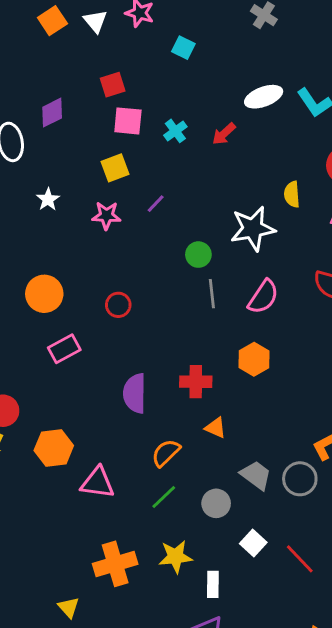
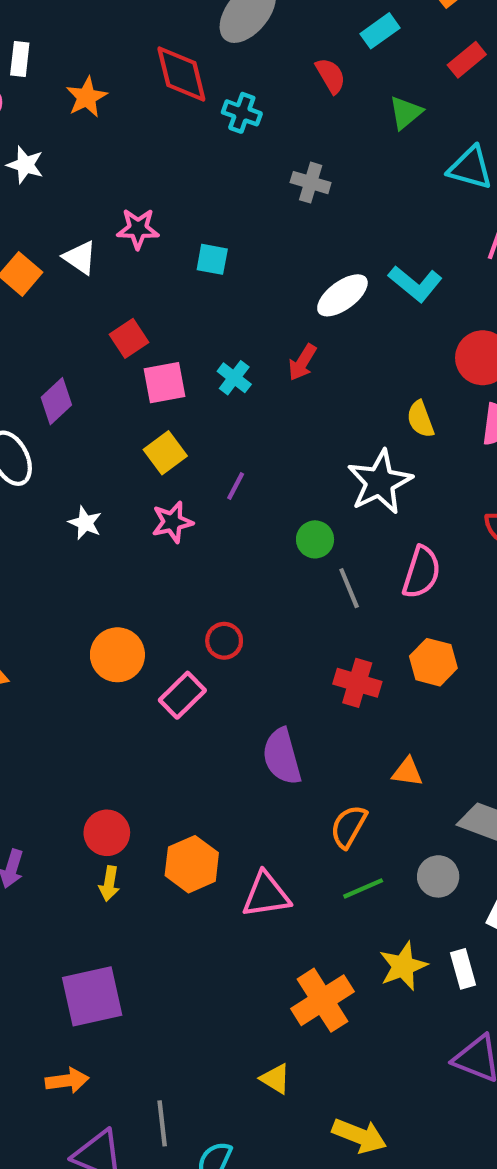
pink rectangle: (64, 349) -> (182, 695), moved
red cross: (196, 382) -> (357, 683), moved, turned 32
green line: (164, 497) -> (363, 888), turned 36
white rectangle: (213, 584) -> (463, 969), moved

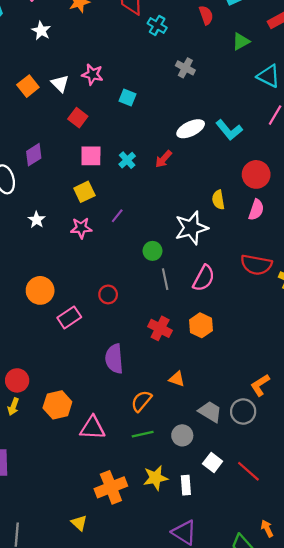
red square: (129, 338) -> (78, 118), moved, turned -30
red circle: (224, 641) -> (108, 294), moved

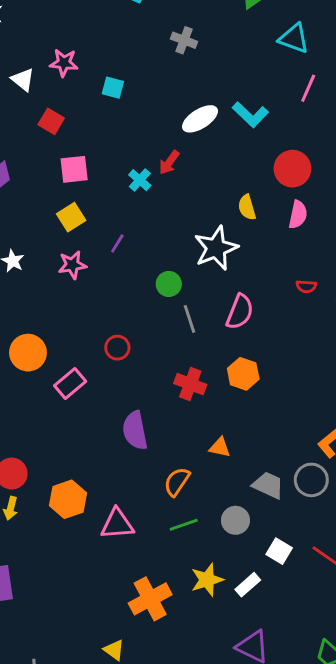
cyan cross: (127, 160) -> (140, 180), moved
red semicircle: (256, 265) -> (306, 286), size x0.5
white rectangle: (186, 485) -> (248, 585), turned 60

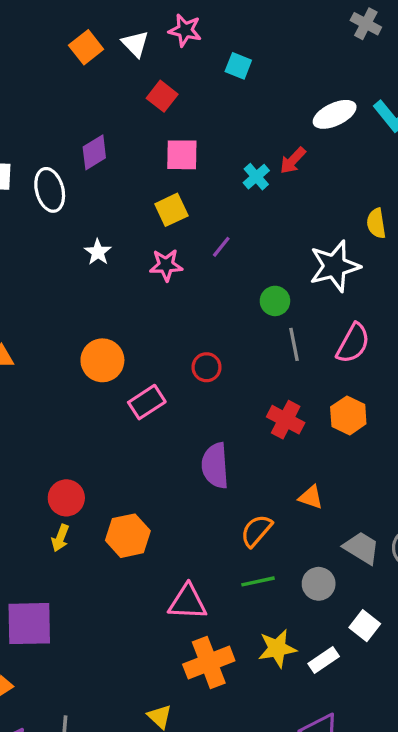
gray cross: (184, 40) -> (366, 24), moved
pink triangle: (117, 524) -> (188, 602), moved

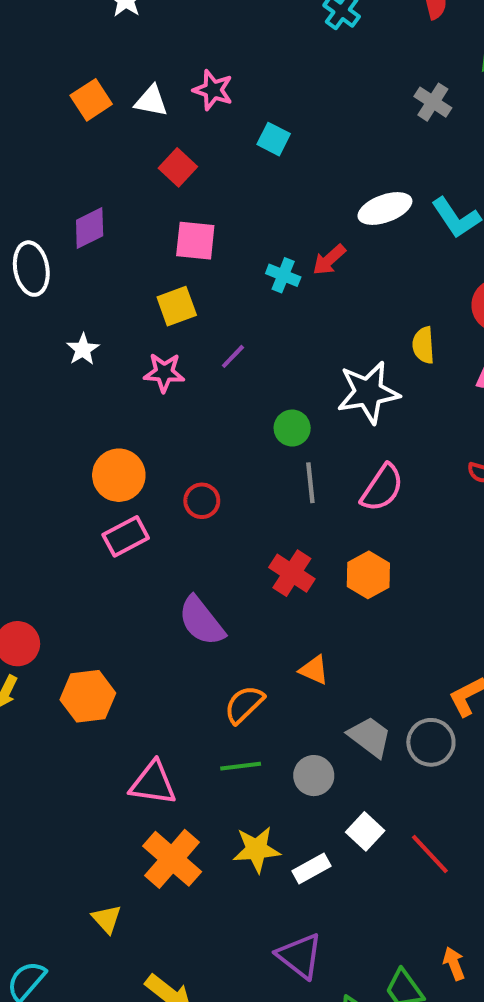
white triangle: (135, 44) -> (151, 101), turned -40
cyan cross: (256, 177) -> (283, 275), turned -32
orange circle: (102, 360) -> (119, 475), moved
purple semicircle: (215, 466) -> (201, 621), turned -39
orange cross: (209, 662) -> (172, 859), turned -33

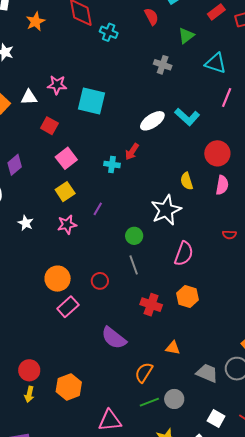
cyan square: (274, 139) -> (91, 101), size x1.8
pink square: (195, 241) -> (66, 158), turned -30
gray line: (310, 483) -> (134, 265), moved
gray circle: (314, 776) -> (174, 399), moved

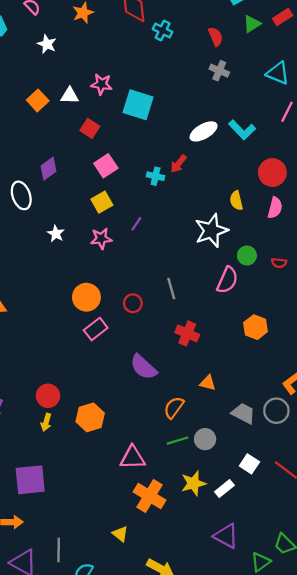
red semicircle: (151, 17) -> (216, 36), moved
green triangle: (186, 36) -> (252, 24), moved
green circle: (134, 236) -> (247, 256), moved
orange hexagon: (188, 296) -> (256, 327), moved

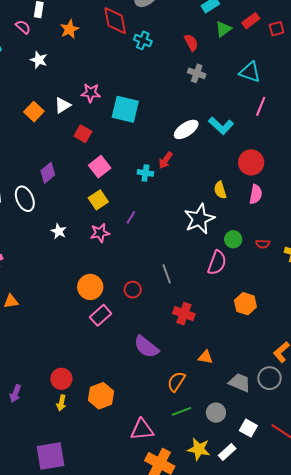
white triangle: (70, 96) -> (63, 105), turned -30
gray circle: (205, 439) -> (216, 413), moved
yellow star: (193, 483) -> (199, 449), turned 30

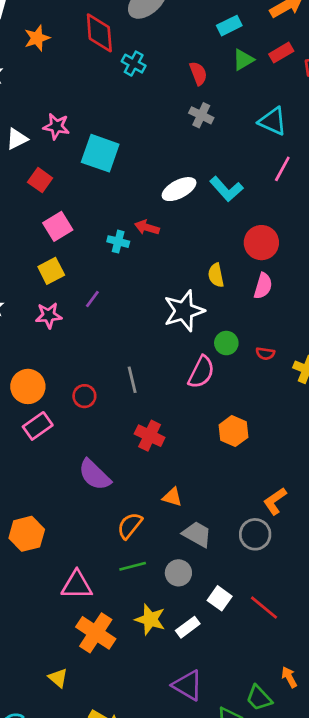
red arrow: (165, 160) -> (147, 227), turned 66
gray trapezoid: (240, 383) -> (197, 534), moved

